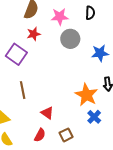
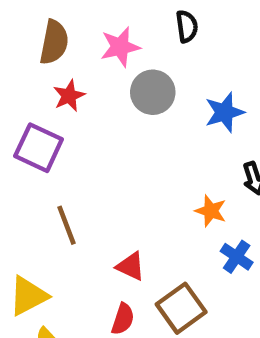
orange star: (86, 95) -> (211, 211), size x0.6
brown square: (66, 135) -> (181, 308), size x1.5

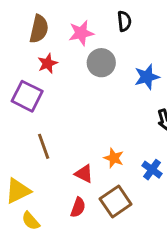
orange star: (211, 211) -> (114, 158), moved

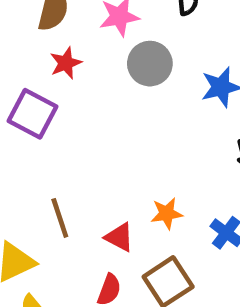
brown line: (44, 146) -> (60, 218), moved
orange star: (114, 158) -> (167, 213), turned -30

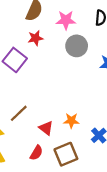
brown line: (60, 218) -> (19, 113), turned 54

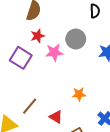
pink star: (66, 20) -> (54, 52), moved
orange star: (71, 121) -> (79, 94), moved

